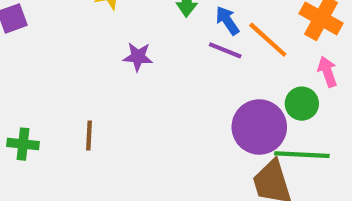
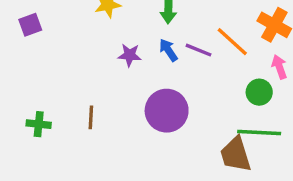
blue arrow: (227, 21) -> (168, 50), moved
purple circle: (259, 127) -> (167, 111), moved

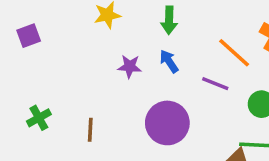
purple line: (199, 50) -> (215, 84), moved
green cross: (39, 124) -> (39, 118), moved, turned -35

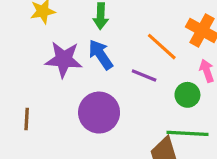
blue arrow: (169, 61) -> (101, 55), size x1.4
purple star: (130, 66) -> (64, 59), size x1.6

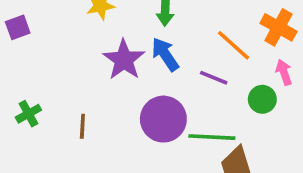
purple star: (64, 59) -> (124, 60), turned 30
green line: (187, 133) -> (212, 137), moved

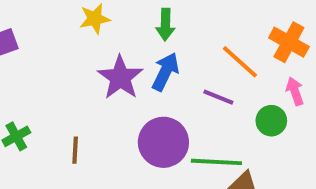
blue arrow: (165, 54) -> (165, 72), turned 60

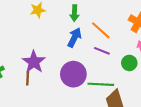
orange line: (240, 62) -> (101, 30), moved
purple star: (120, 78) -> (34, 62), moved

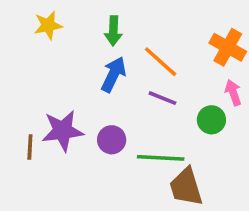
purple star: (34, 62) -> (63, 131), moved, turned 30
purple circle: (73, 74) -> (112, 140), size x0.6

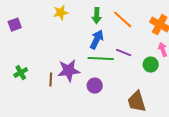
orange line: (161, 62) -> (123, 20), moved
purple circle: (112, 140) -> (95, 86), moved
green line: (161, 158) -> (101, 59), moved

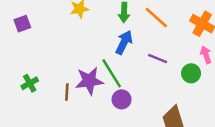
green line: (101, 59) -> (112, 73), moved, turned 55

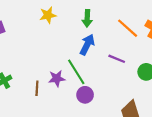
orange line: (156, 17) -> (128, 28), moved
purple star: (89, 81) -> (57, 78), size x0.7

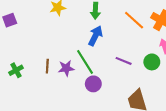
purple line: (117, 59) -> (124, 61), moved
brown line: (37, 88) -> (47, 66), moved

